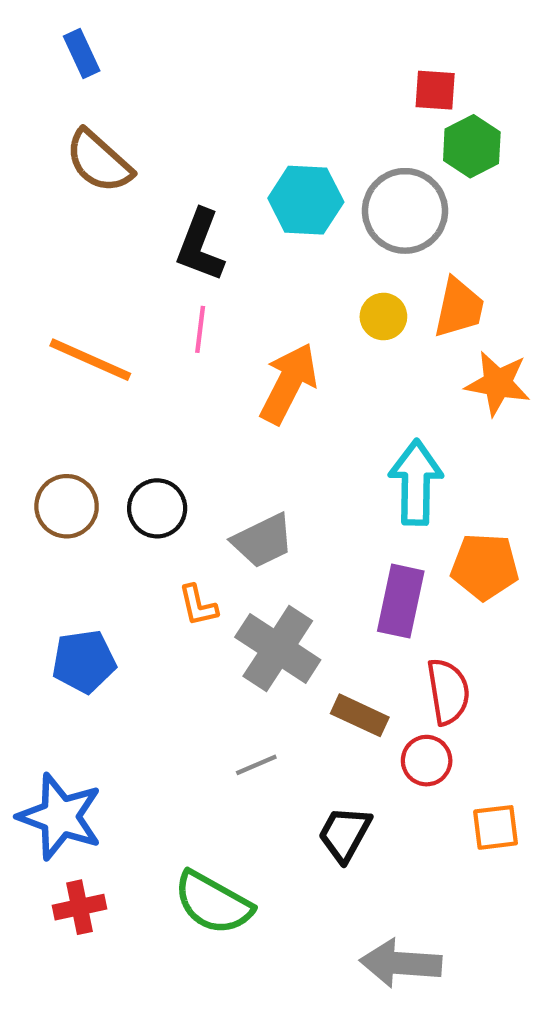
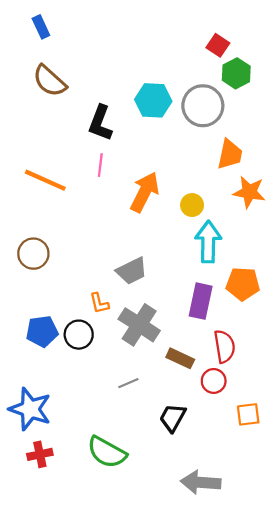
red square: (435, 90) -> (218, 45), turned 30
yellow circle: (383, 317) -> (192, 205), moved
black circle: (157, 508) -> (79, 335), moved

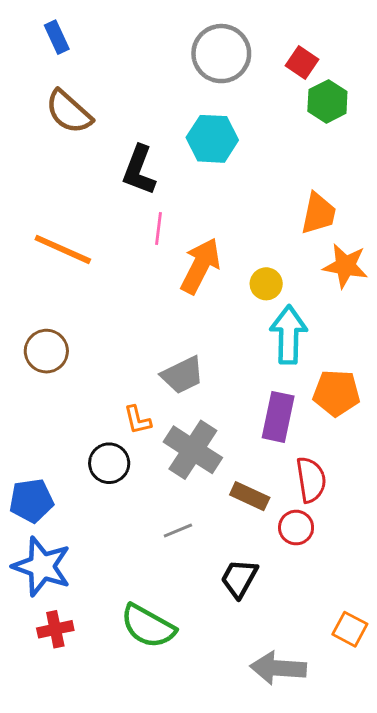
gray circle: (203, 106) -> (221, 54), moved
pink line: (100, 165) -> (158, 228), moved
blue pentagon: (42, 331) -> (31, 501), moved
orange square: (248, 414) -> (350, 629), moved, turned 35

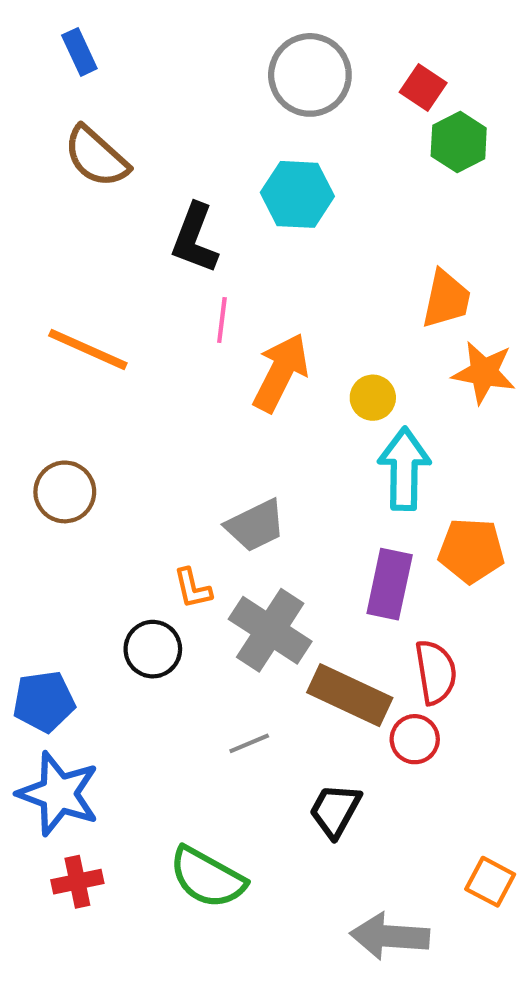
brown rectangle: (250, 496) -> (350, 695), size x1.5

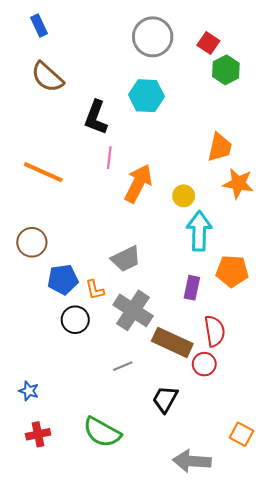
purple rectangle: (390, 584) -> (192, 288), size x0.7
blue pentagon: (44, 701) -> (63, 279), moved
blue star: (59, 794) -> (29, 391), size x0.5

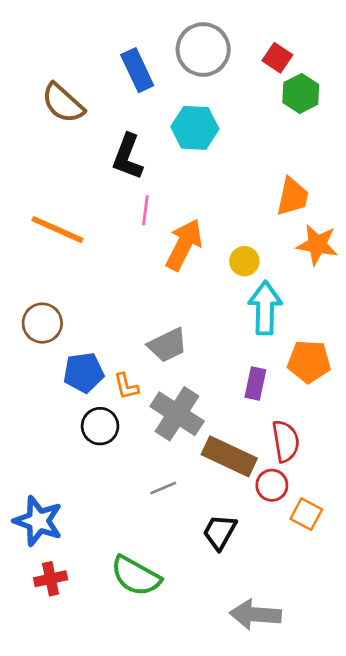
blue rectangle: (39, 25) -> (137, 70), moved, size x1.4
blue star: (29, 391) -> (38, 521), size x1.8
orange square: (241, 434) -> (306, 514), moved

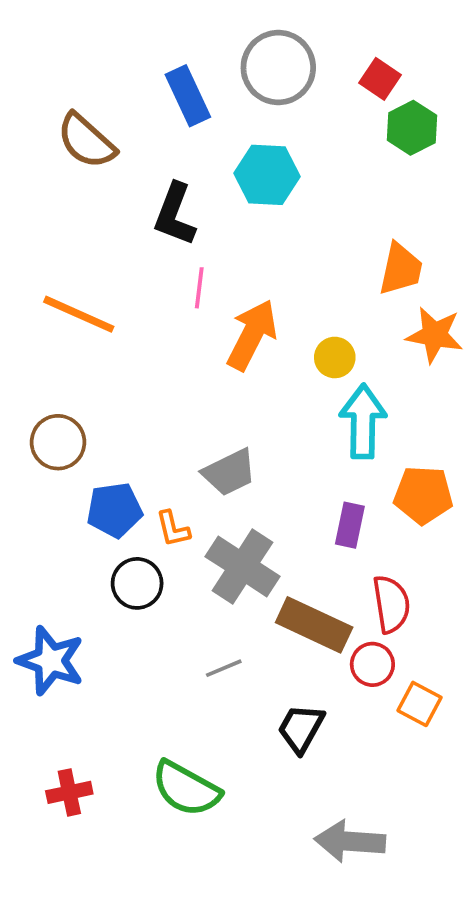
blue star: (38, 521) -> (50, 661), moved

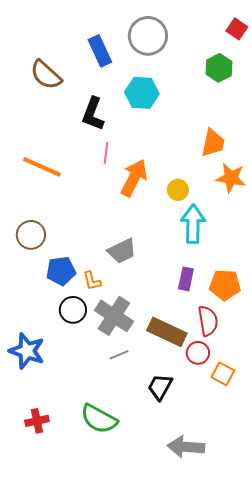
red square: (380, 79) -> (237, 29), moved
orange pentagon: (423, 495) -> (225, 285), moved
gray cross: (243, 566) -> (114, 316), moved

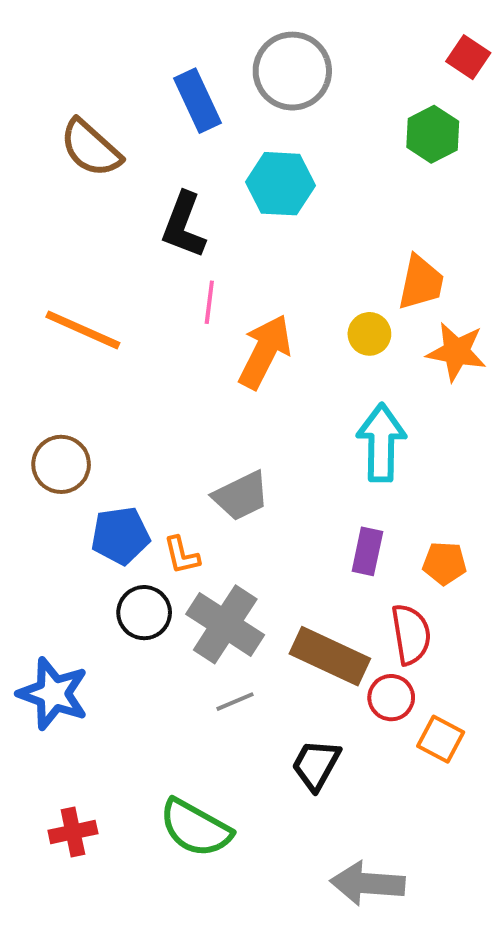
yellow circle: (178, 190) -> (369, 334), moved
orange pentagon: (225, 285) -> (445, 563), size x0.7

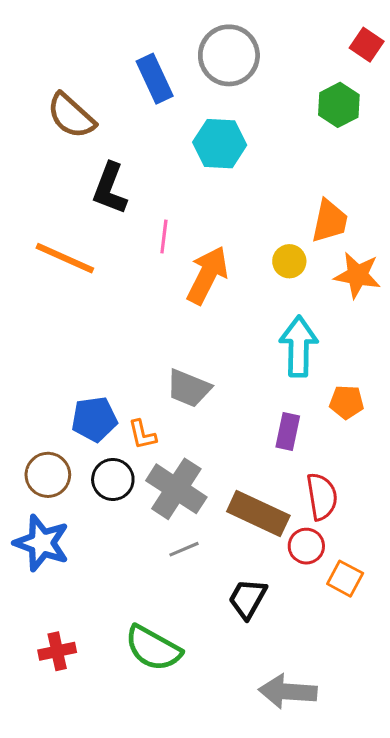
black L-shape: (184, 225) -> (110, 189), moved
brown circle: (61, 464) -> (48, 475), moved
gray trapezoid: (241, 496) -> (189, 388), turned 48
orange pentagon: (445, 563) -> (347, 402), moved

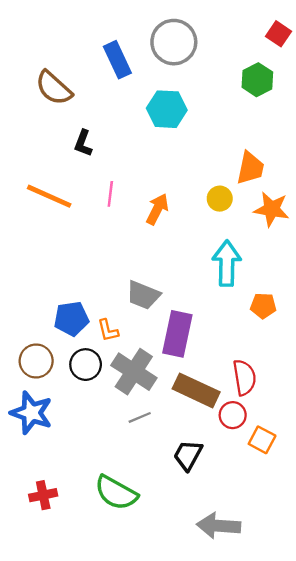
black L-shape: (110, 189) -> (83, 143), size x0.7
pink line: (164, 236) -> (110, 194), moved
orange arrow: (207, 275) -> (157, 209), size x0.7
purple rectangle: (288, 432) -> (177, 334), moved, size x1.6

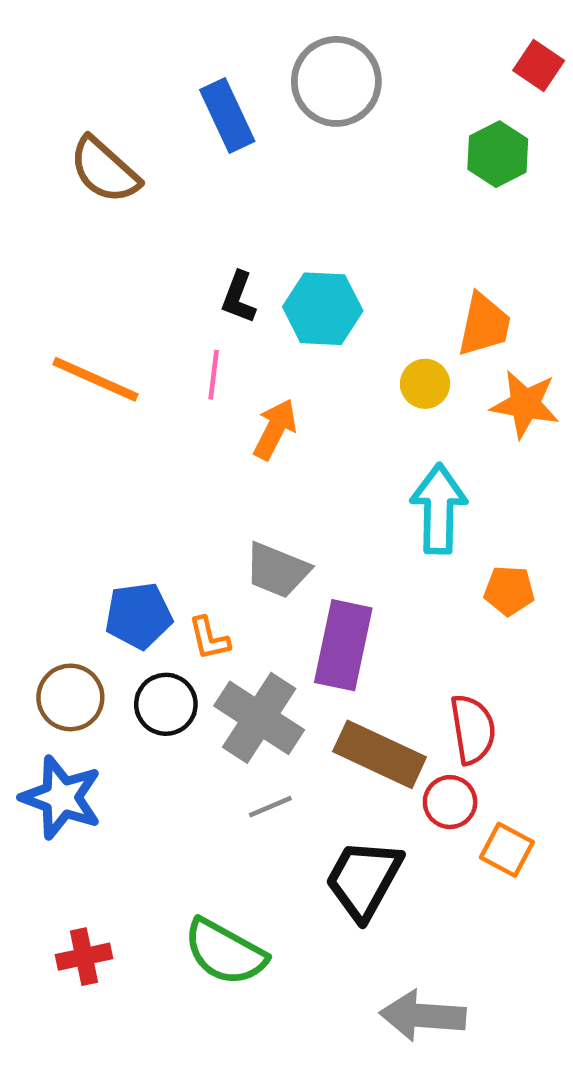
cyan hexagon: (167, 109) -> (323, 309), moved
black L-shape: (83, 143) -> (239, 297), moved
orange arrow: (157, 209) -> (275, 429), moved
black trapezoid: (188, 455) -> (364, 879), size x1.4

